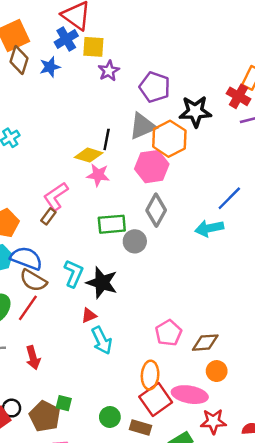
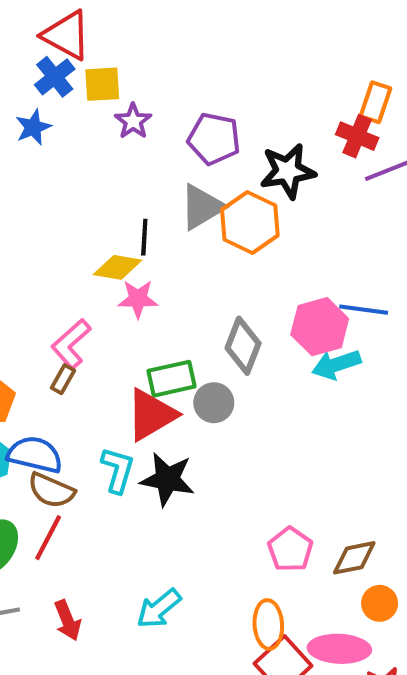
pink hexagon: (152, 167) -> (320, 327), moved
blue line: (229, 198) -> (364, 310), turned 60
red triangle: (89, 316) -> (151, 415), moved, size x2.0
cyan arrow: (102, 340) -> (159, 609), moved, turned 84

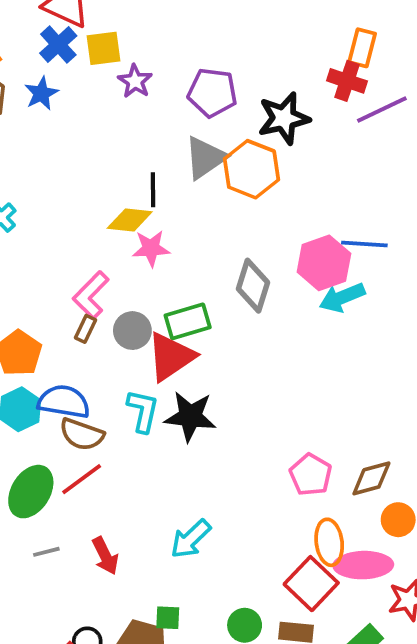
gray circle: (214, 403) -> (132, 331), moved
red line: (48, 538) -> (82, 479), turned 30
orange ellipse: (268, 624) -> (329, 542), moved

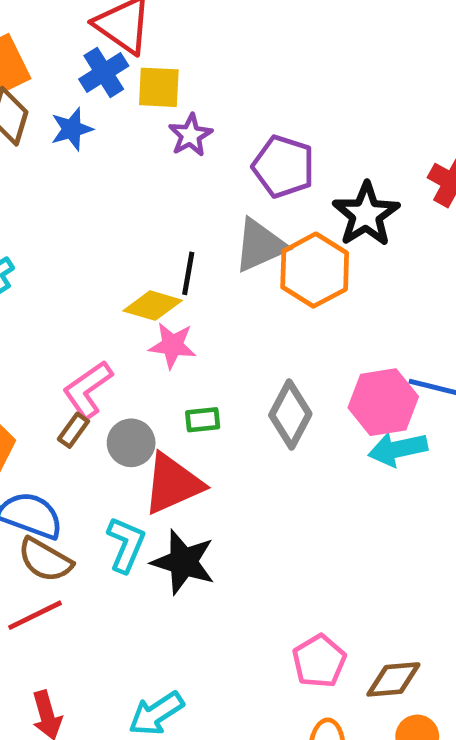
black star: (284, 118) -> (366, 214), turned -30
green rectangle: (188, 321) -> (203, 420), moved, size x0.6

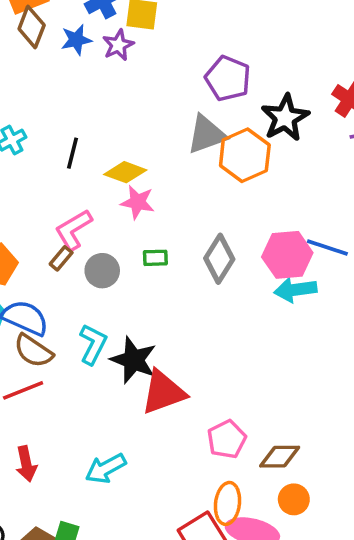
purple star: (190, 135) -> (118, 45), moved
black line: (188, 273) -> (73, 153), moved
red triangle: (173, 484) -> (163, 392), moved

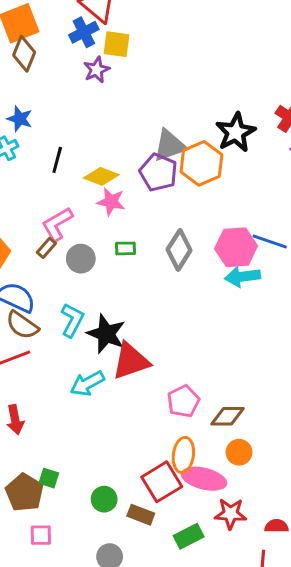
blue star: (76, 40) -> (20, 119), moved, turned 30
purple pentagon: (228, 78) -> (158, 172), moved
cyan arrow: (106, 468) -> (87, 383), moved

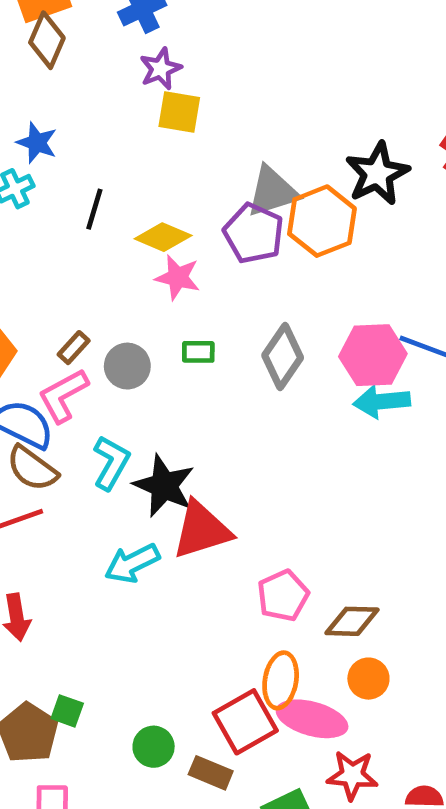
yellow square: (117, 44) -> (179, 112), moved
pink L-shape: (57, 224) -> (63, 396), moved

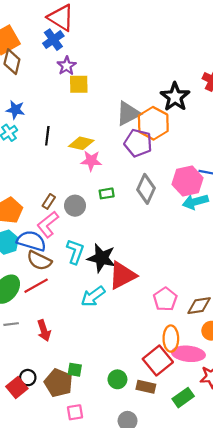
purple pentagon: (254, 233) -> (138, 143), moved

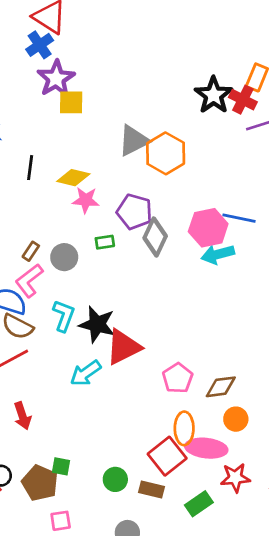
purple star: (67, 66) -> (56, 78), size x1.5
black star: (175, 97) -> (214, 95), moved
purple pentagon: (138, 143) -> (134, 212), moved

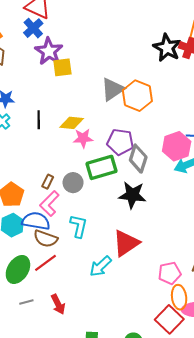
green rectangle: (105, 242) -> (102, 167), size x2.0
black star: (97, 324) -> (132, 195), moved
pink pentagon: (178, 378) -> (170, 273), moved, turned 30

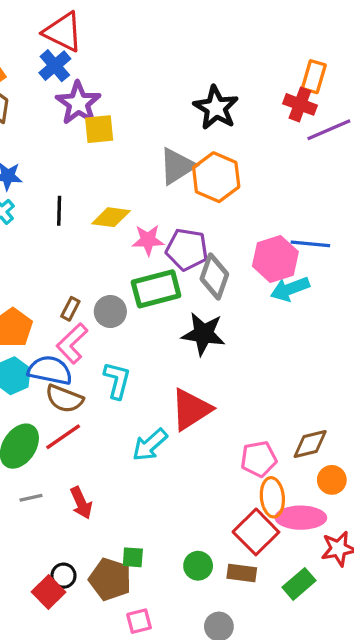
black star: (167, 48) -> (216, 108), moved
pink star: (83, 138) -> (148, 240), moved

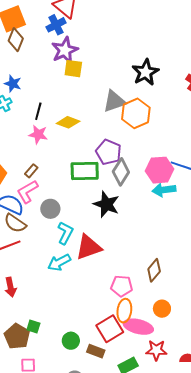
pink star: (148, 240) -> (38, 134), moved
gray circle: (110, 312) -> (50, 209), moved
cyan L-shape: (117, 380) -> (65, 233), moved
brown diamond: (310, 444) -> (154, 270), moved, turned -50

